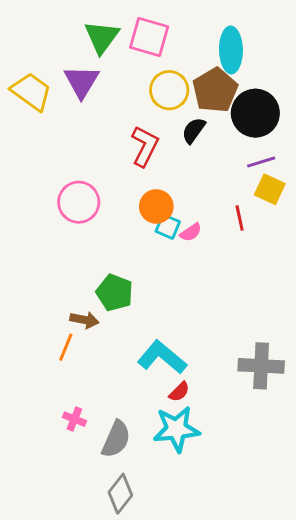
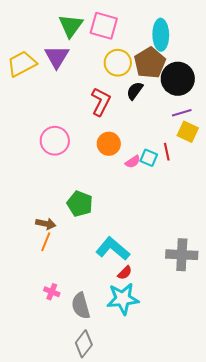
yellow trapezoid: (31, 92) -> (22, 64), turned -64
cyan square: (168, 227) -> (149, 158), moved
brown arrow: (84, 320) -> (46, 224), moved
gray semicircle: (116, 439) -> (81, 306), turned 140

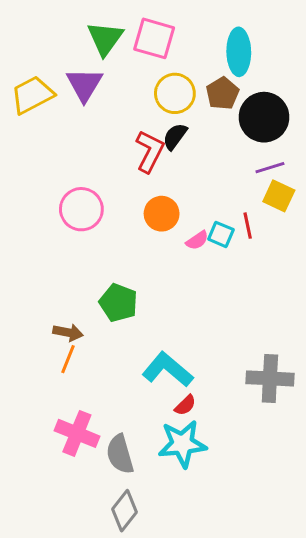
brown pentagon: (150, 63) -> (222, 93), size x0.7
black semicircle: (135, 91) -> (175, 136), moved
pink cross: (52, 292) -> (77, 433), size x1.8

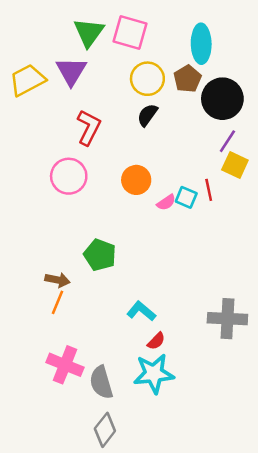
red L-shape: (150, 151) -> (89, 127), moved
purple line: (270, 168) -> (227, 141), turned -40
cyan L-shape: (167, 370) -> (141, 311), size x0.7

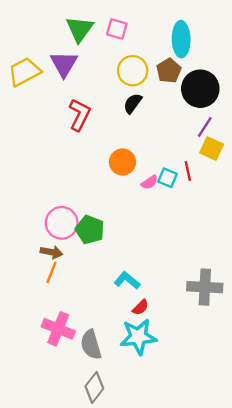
pink square: (130, 32) -> (117, 29), size x0.7
pink circle: (69, 176) -> (62, 223), moved

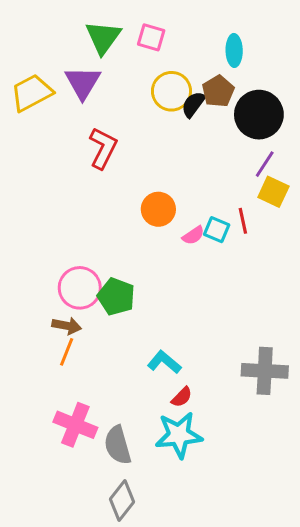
cyan ellipse: (181, 39) -> (234, 50), size x0.7
black semicircle: (133, 103) -> (193, 104), moved

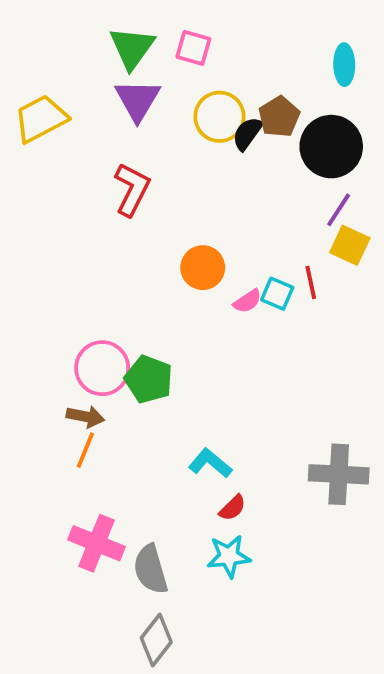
cyan ellipse: (234, 50) -> (344, 65), moved
purple triangle: (83, 83) -> (138, 100), moved
cyan star: (179, 435) -> (229, 556), size x0.7

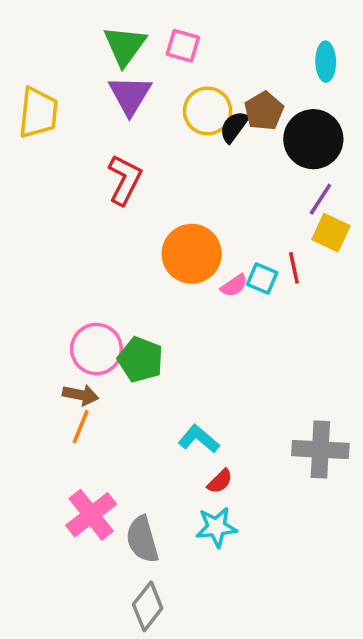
yellow trapezoid: (41, 119) -> (38, 113), turned 124
orange circle: (203, 268) -> (192, 254), size x1.4
pink cross: (97, 543) -> (91, 515), turned 30

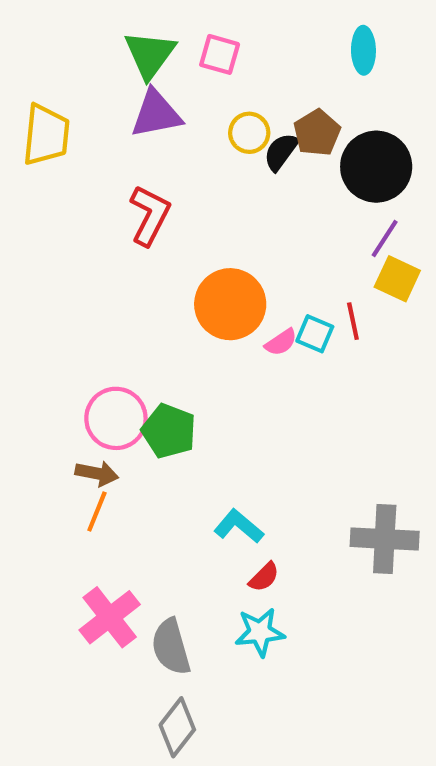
cyan ellipse: (326, 62) -> (363, 50), moved
purple triangle: (130, 95) -> (156, 114), turned 48
yellow circle: (208, 111) -> (249, 133), size x0.7

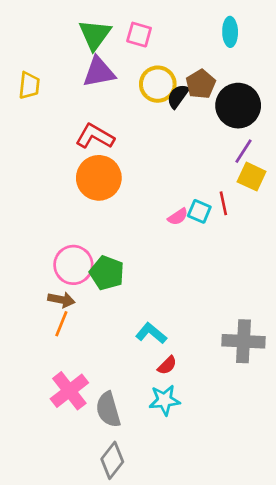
yellow circle: (249, 133) -> (158, 84), size x1.4
yellow trapezoid: (46, 135) -> (29, 85), size x0.7
red L-shape: (150, 215) -> (95, 136), turned -87
orange circle: (230, 304) -> (99, 178), moved

